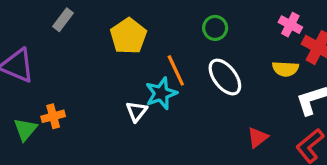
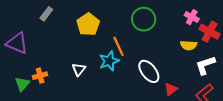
green circle: (215, 28) -> (144, 19), size x1.5
white ellipse: (225, 77) -> (149, 71), moved
white triangle: (137, 111) -> (79, 69), moved

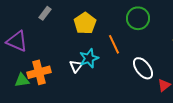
cyan star: (109, 61) -> (89, 58), moved
orange cross: (40, 76) -> (39, 72), size x1.6
green triangle: (22, 84) -> (22, 80), turned 42

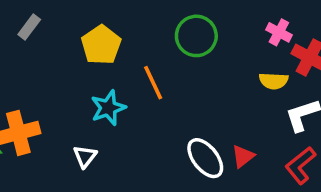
white triangle: (76, 66) -> (85, 156), moved
white ellipse: (143, 68) -> (205, 158), moved

